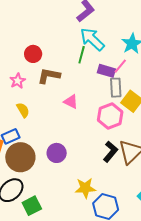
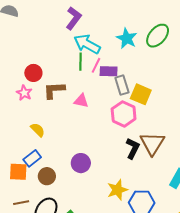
pink line: (120, 66) -> (96, 65), moved
pink star: (18, 81) -> (24, 93), moved
pink triangle: (71, 102) -> (81, 101), moved
brown circle: (20, 157) -> (47, 176), size x0.6

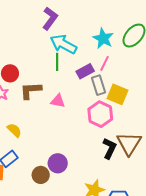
pink line: (96, 65) -> (104, 63), moved
purple rectangle: (109, 71) -> (85, 71), turned -30
brown circle: (47, 176) -> (41, 175), moved

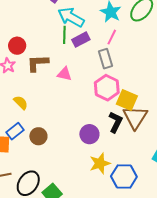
purple rectangle: (85, 71) -> (81, 40), moved
yellow square: (117, 94) -> (127, 100), moved
purple circle: (58, 163) -> (89, 134), moved
brown circle: (41, 175) -> (38, 136), moved

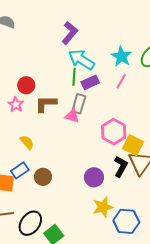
gray rectangle: (105, 59) -> (79, 104), moved, turned 30

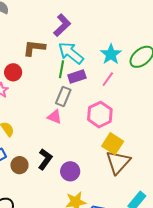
brown L-shape: (46, 104) -> (34, 48), moved
pink triangle: (72, 116) -> (55, 117), moved
pink hexagon: (114, 132) -> (100, 115), moved
black L-shape: (121, 166) -> (45, 159), moved

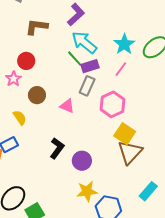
brown L-shape: (34, 48) -> (37, 27), moved
green line: (61, 69) -> (75, 59), turned -54
gray rectangle: (63, 97) -> (87, 86), moved
brown circle: (19, 165) -> (37, 95), moved

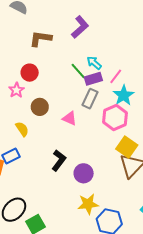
cyan arrow: (84, 42) -> (94, 63), moved, size x0.6
cyan star: (124, 44) -> (124, 95), moved
pink line: (121, 69) -> (116, 76), moved

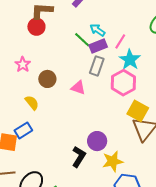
red circle: (30, 73) -> (36, 27), moved
black L-shape: (59, 160) -> (79, 157), moved
yellow star: (88, 204) -> (113, 161), moved

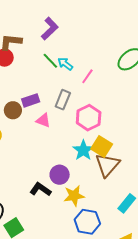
green line: (82, 40) -> (50, 61), moved
purple rectangle: (98, 46) -> (31, 100), moved
cyan star: (130, 60) -> (83, 150), moved
black L-shape: (79, 157) -> (40, 189), turned -90

